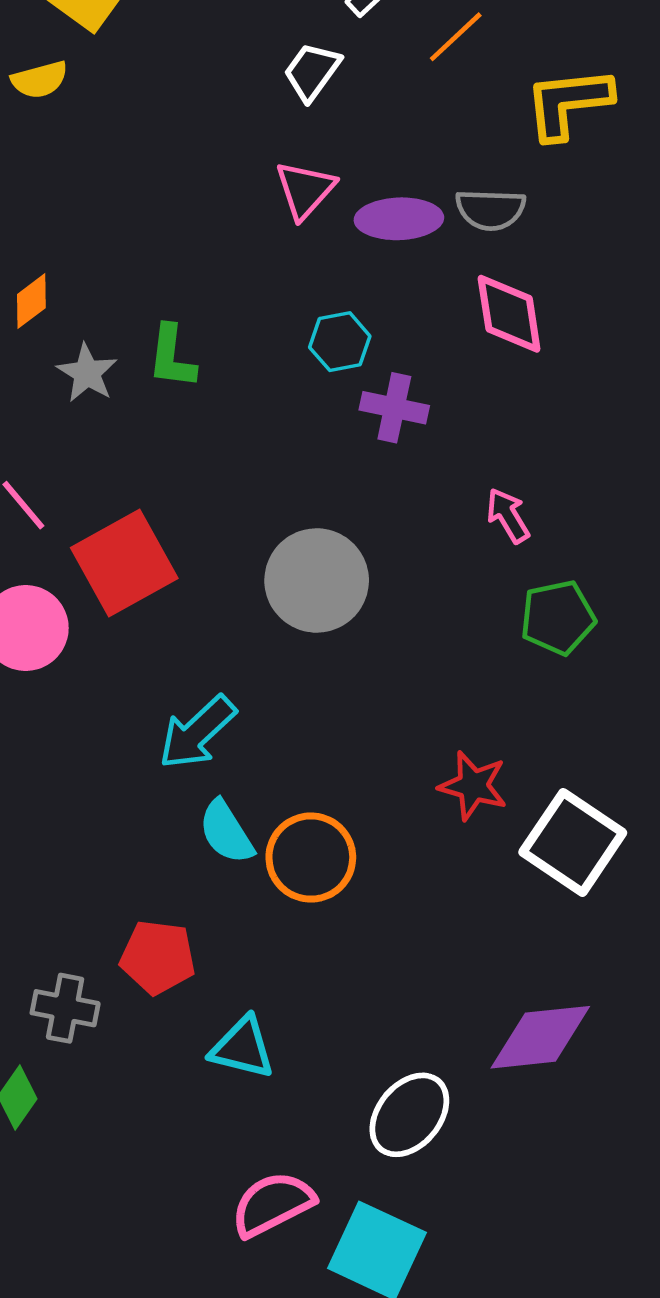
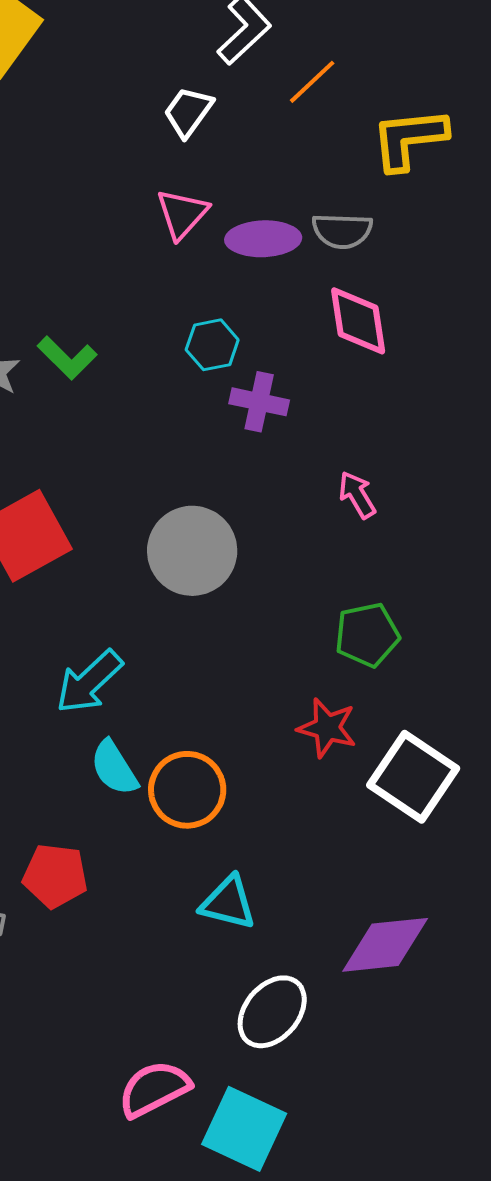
green L-shape: (172, 357) -> (67, 358), turned -52
green pentagon: (558, 618) -> (367, 635), moved
cyan triangle: (242, 1048) -> (228, 903), moved

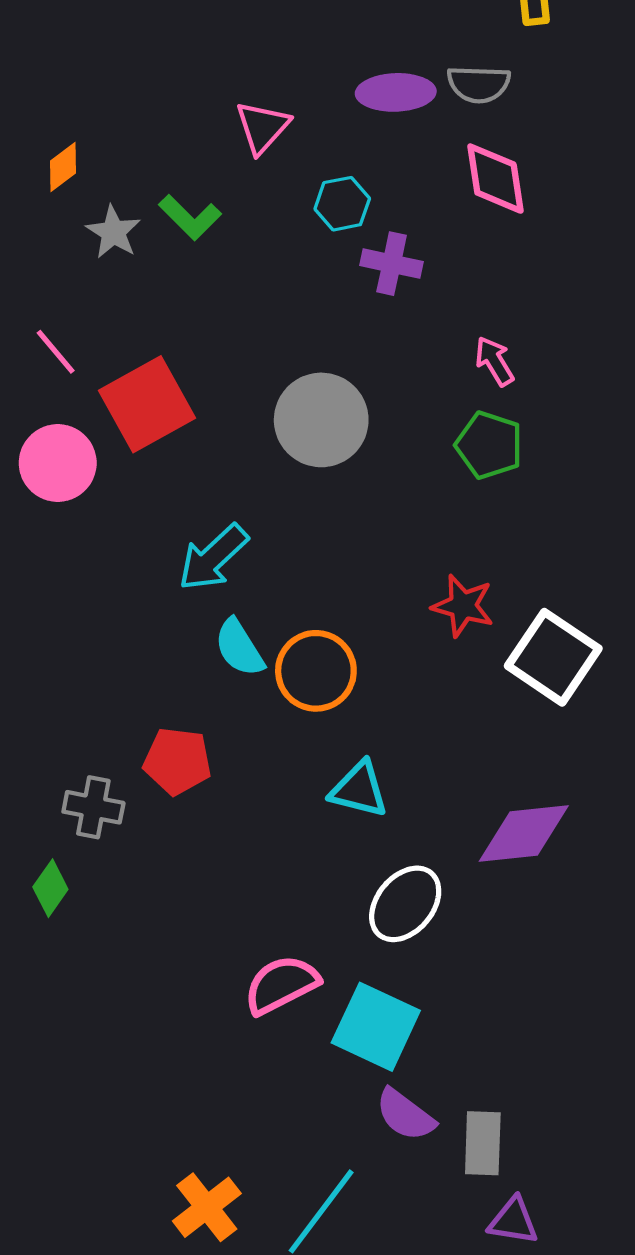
pink triangle: (182, 214) -> (262, 127), moved
green pentagon: (367, 635) -> (489, 445), moved, turned 30

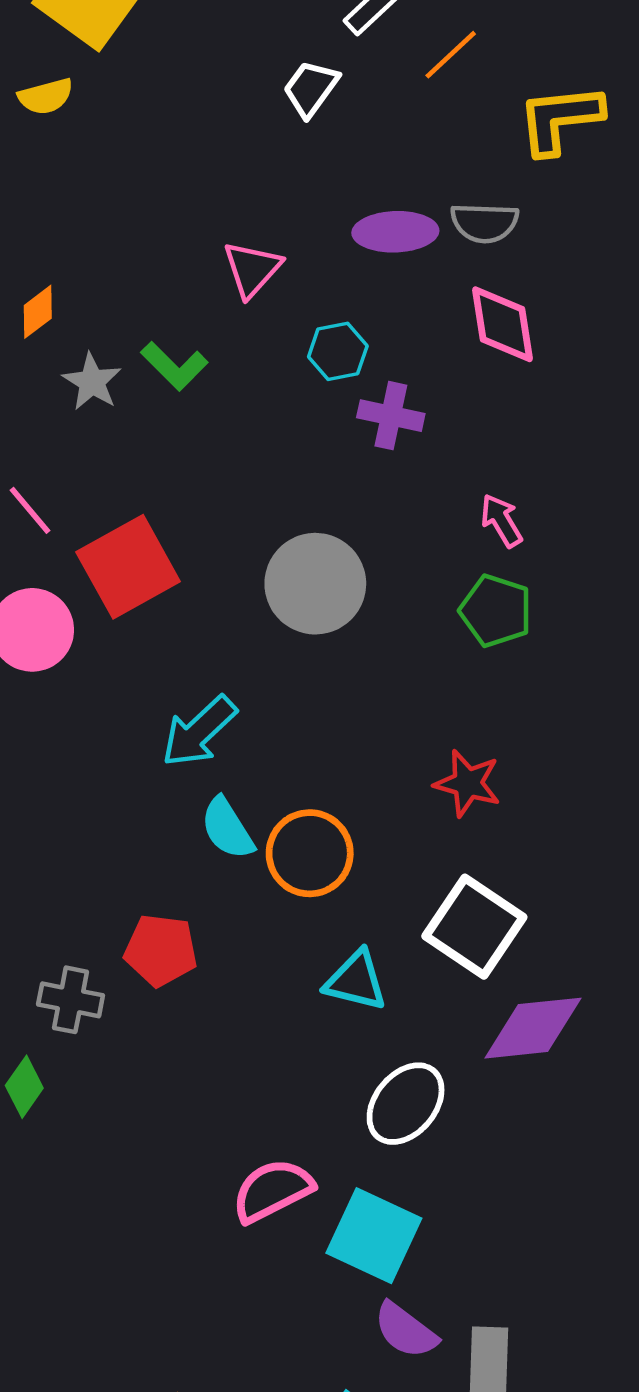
white square: (553, 657) -> (474, 927), moved

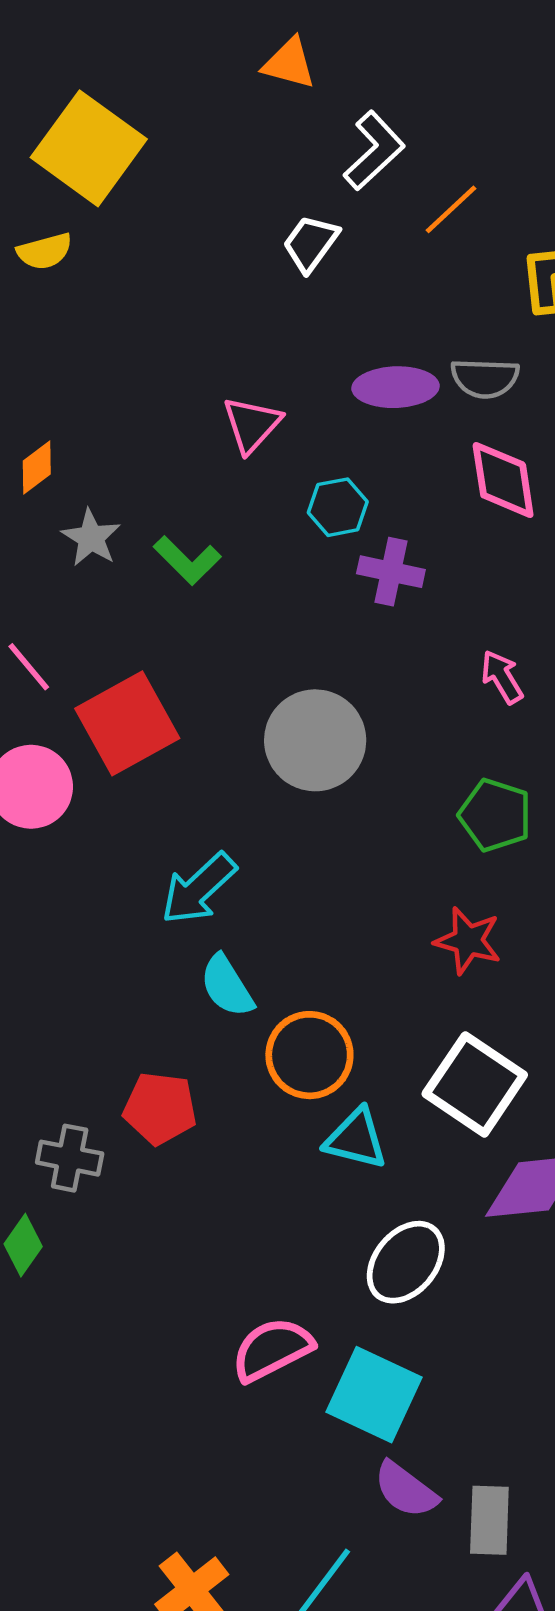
green L-shape: (174, 366) -> (187, 560), moved
green pentagon: (496, 611) -> (495, 815), moved
orange circle: (310, 853) -> (309, 1055), moved

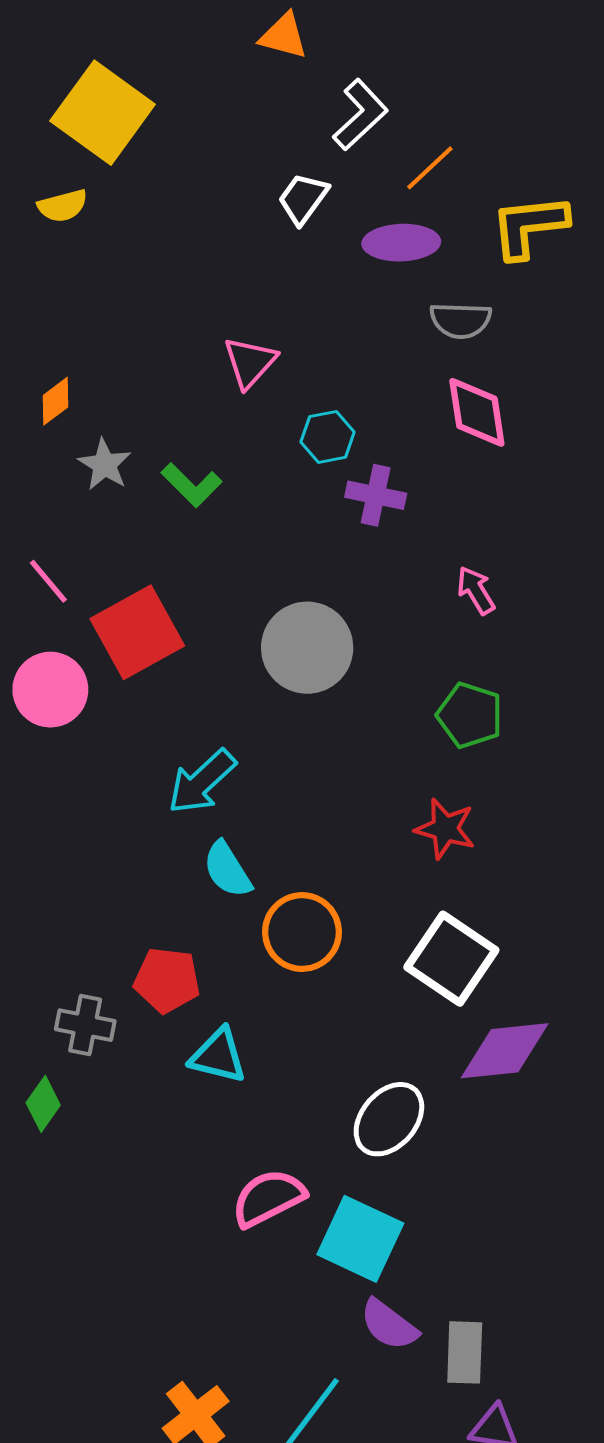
purple ellipse: (396, 387) -> (401, 243), moved
cyan triangle: (356, 1139) -> (218, 1056), moved

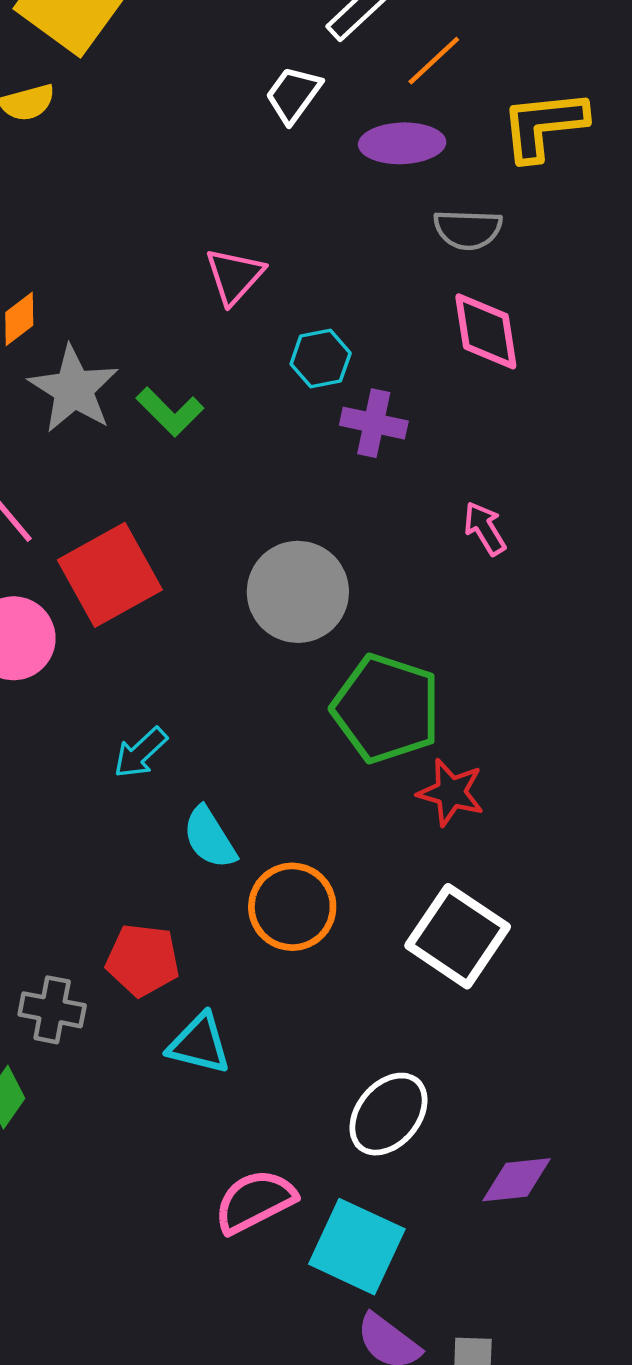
gray star: (105, 465) -> (74, 389), size x1.5
green pentagon: (470, 715) -> (386, 709), moved, size x1.5
cyan arrow: (202, 782) -> (140, 753), moved, size x0.7
purple diamond: (505, 1051) -> (516, 1180), moved, size x0.7

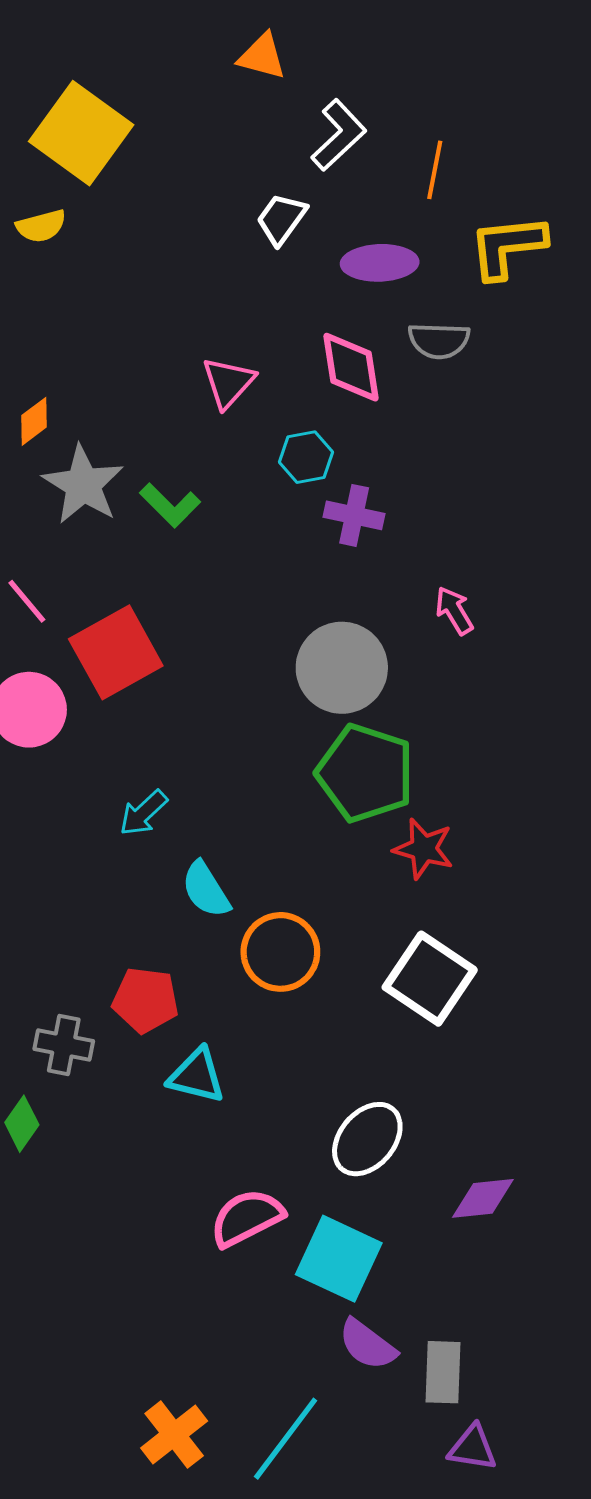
orange line: (434, 61) -> (435, 170), moved, turned -36
pink diamond: (486, 331) -> (351, 367), moved
gray circle: (298, 592) -> (342, 668), moved

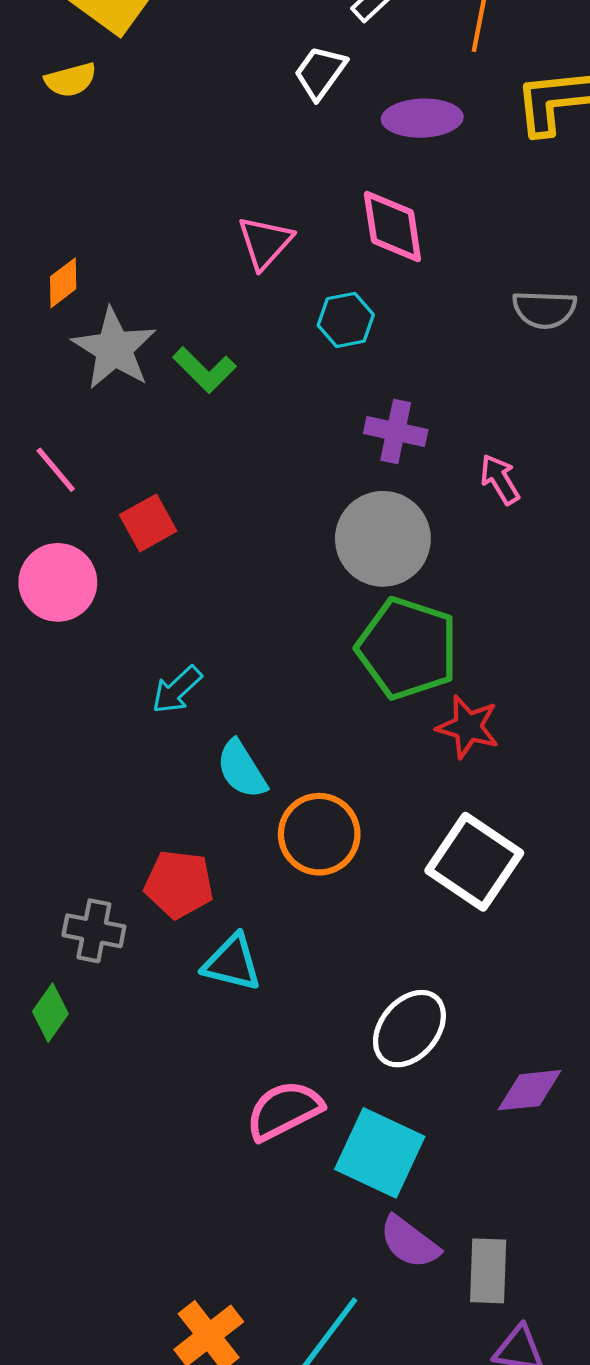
gray semicircle: (439, 341) -> (544, 309), moved
purple cross: (354, 515) -> (396, 432), moved
red square: (116, 652) -> (148, 523), size x0.6

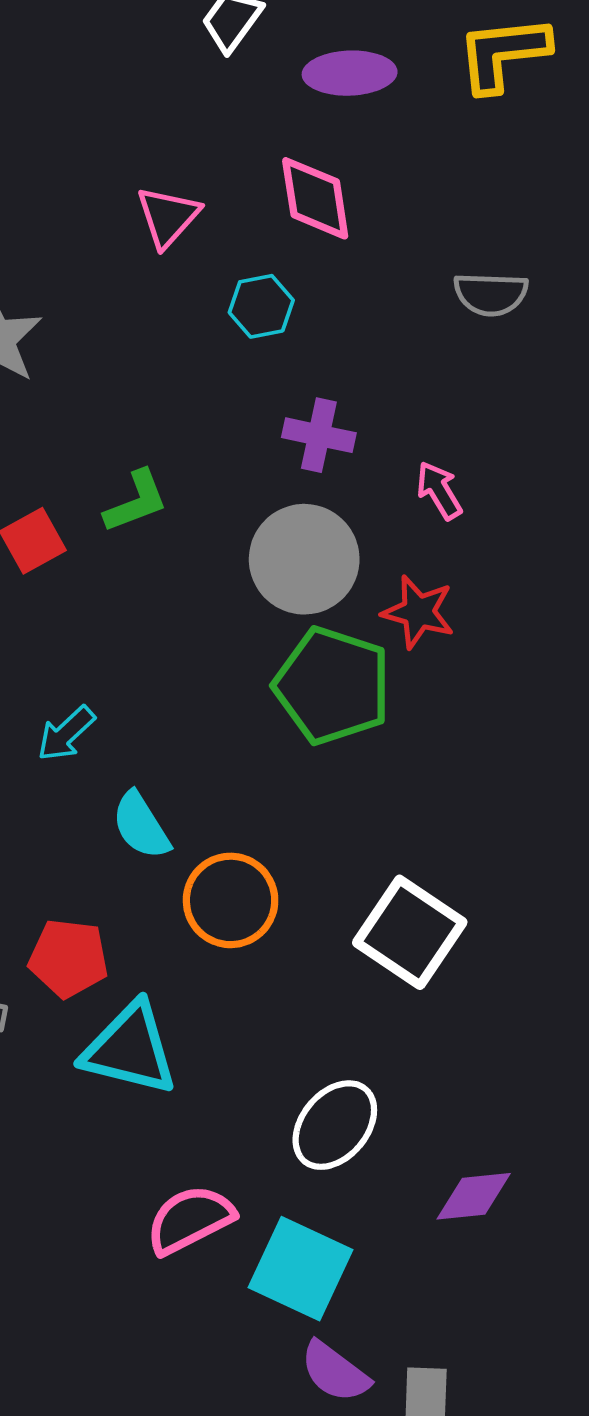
green L-shape: (204, 370) -> (136, 501), moved, turned -66
red star: (468, 727) -> (418, 612), moved
cyan triangle: (232, 963) -> (130, 1049), size x1.4

